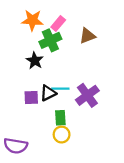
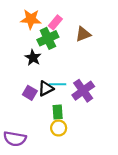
purple square: (31, 98) -> (30, 93), turned 32

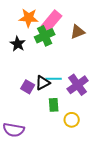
pink rectangle: (55, 22) -> (52, 21), size x1.5
black star: (33, 58) -> (18, 44), moved
yellow circle: (59, 128) -> (72, 120), moved

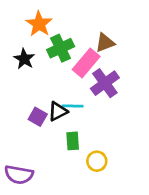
orange star: (29, 18) -> (39, 24), turned 30
pink rectangle: (52, 21) -> (86, 63), moved
purple cross: (78, 85) -> (105, 83), moved

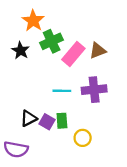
brown triangle: (105, 43) -> (98, 51), moved
purple cross: (105, 83) -> (94, 90), moved, turned 30
black triangle: (58, 111) -> (29, 118), moved
purple square: (38, 117) -> (47, 122), moved

